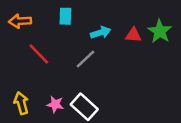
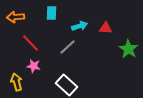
green star: (160, 31) -> (129, 49), moved
pink star: (55, 104) -> (34, 66), moved

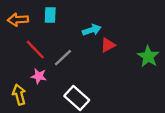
cyan rectangle: (52, 13) -> (50, 15), moved
red triangle: (106, 28) -> (108, 45), moved, turned -32
gray line: (68, 47) -> (63, 58), moved

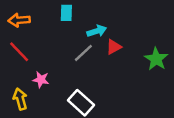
cyan rectangle: (50, 15) -> (66, 13), moved
red line: (35, 50) -> (19, 52), moved
gray line: (63, 58) -> (83, 53), moved

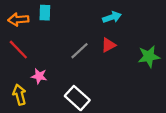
cyan rectangle: (66, 13) -> (45, 13), moved
cyan arrow: (97, 31) -> (112, 17), moved
green star: (156, 59) -> (149, 56), turned 30

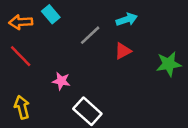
cyan rectangle: (45, 13) -> (51, 14), turned -42
gray line: (80, 51) -> (90, 35), moved
pink star: (39, 76) -> (61, 81), moved

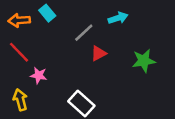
red triangle: (123, 51) -> (99, 53), moved
green star: (169, 64) -> (144, 61), moved
pink star: (61, 81) -> (39, 75), moved

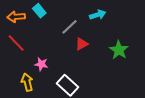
green star: (144, 61) -> (119, 50), turned -30
pink star: (39, 75) -> (41, 64), moved
yellow arrow: (20, 100) -> (27, 82), moved

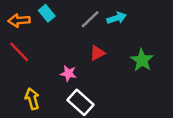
gray line: (69, 27) -> (90, 19), moved
pink star: (41, 64) -> (68, 73), moved

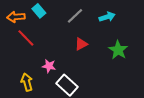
cyan arrow: (117, 18) -> (107, 17), moved
red line: (19, 52) -> (26, 38), moved
pink star: (68, 73) -> (49, 66), moved

